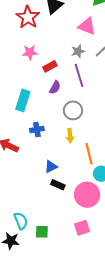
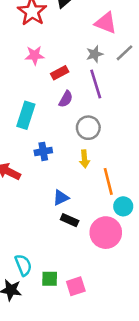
pink square: (82, 228) -> (76, 286), moved

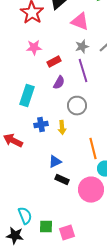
pink triangle: (106, 23) -> (80, 22), moved
yellow arrow: (85, 159) -> (62, 128), moved

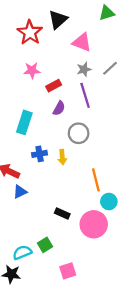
blue triangle: (55, 162) -> (20, 192), moved
cyan semicircle: (25, 216) -> (22, 252), turned -90
green square: (46, 227) -> (45, 245), moved, turned -32

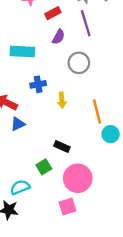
cyan rectangle: (24, 122) -> (22, 52), turned 75
yellow arrow: (62, 157) -> (62, 100), moved
pink circle: (94, 224) -> (78, 178), moved
green square: (45, 245) -> (44, 167), moved

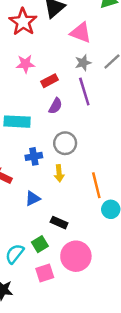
gray circle: (79, 63) -> (65, 143), moved
blue triangle: (18, 124) -> (33, 198), moved
cyan semicircle: (20, 187) -> (15, 254), moved, turned -30
pink square: (68, 207) -> (45, 273), moved

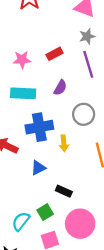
pink star: (25, 64) -> (22, 60), moved
purple semicircle: (55, 106) -> (60, 88), moved
gray circle: (65, 143) -> (84, 114), moved
blue cross: (34, 156) -> (39, 127), size x1.6

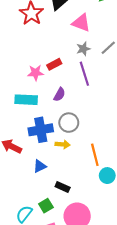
pink star: (22, 60) -> (36, 73), moved
gray circle: (84, 114) -> (69, 123), moved
yellow arrow: (64, 143) -> (63, 144), turned -80

